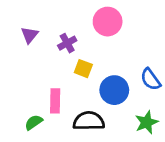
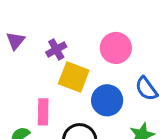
pink circle: (108, 22) -> (116, 48), moved
yellow square: (83, 69) -> (74, 77), size x1.5

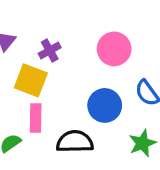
yellow square: (74, 77) -> (31, 80), moved

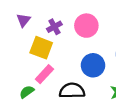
pink circle: (114, 49) -> (86, 26), moved
pink rectangle: (36, 118) -> (44, 74), turned 42

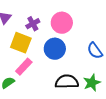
blue circle: (93, 65) -> (55, 49), moved
black semicircle: (72, 91) -> (67, 82), moved

